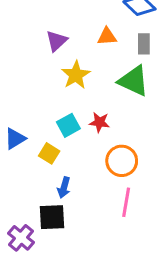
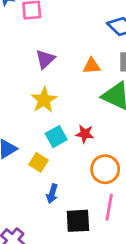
orange triangle: (107, 36) -> (92, 66), moved
yellow star: (76, 75) -> (44, 100), moved
black square: (52, 217) -> (78, 221), moved

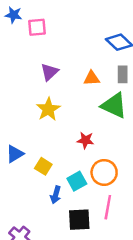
cyan square: (56, 137) -> (77, 181), moved

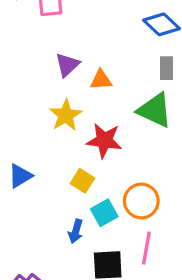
orange triangle: (92, 78) -> (101, 80), moved
red star: (85, 140) -> (104, 140), moved, size x1.5
yellow square: (43, 166) -> (82, 181), moved

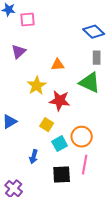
purple triangle: (67, 65) -> (19, 52), moved
blue arrow: (76, 231) -> (34, 157), moved

